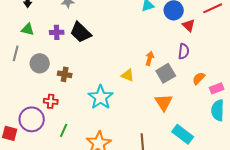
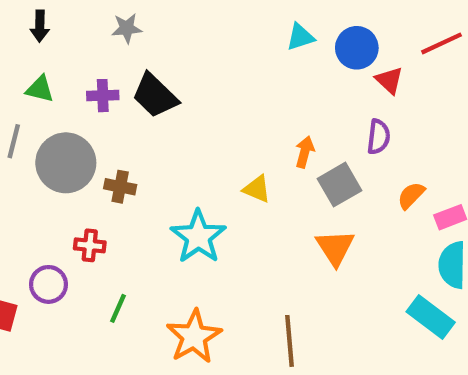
gray circle: (40, 63) -> (66, 163), size x1.4
purple circle: (32, 119) -> (48, 284), size x0.7
cyan rectangle: (183, 134) -> (431, 317), moved

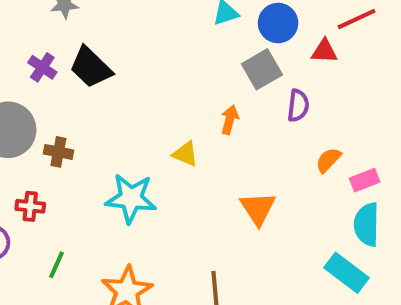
red triangle: (389, 80) -> (324, 51), moved, turned -40
purple cross: (103, 96) -> (42, 67), turned 36
gray square: (339, 185) -> (262, 69), moved
cyan star: (198, 237) -> (131, 198), turned -30

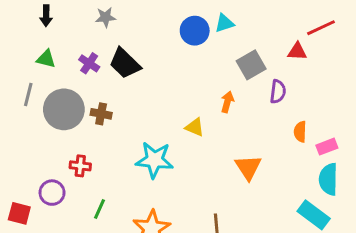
blue circle: (278, 23) -> (195, 31), moved
brown cross: (58, 152) -> (101, 114), moved
orange semicircle: (328, 160) -> (300, 132), turned -42

